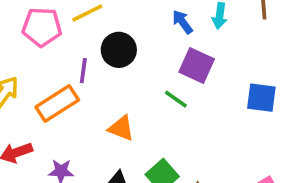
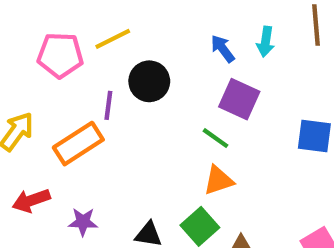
orange triangle: (121, 128) -> (218, 180), moved, turned -40

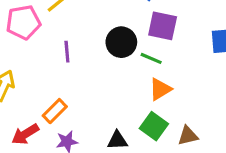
black circle: (149, 81) -> (121, 42), moved
orange rectangle: (78, 144) -> (55, 111), moved, size x0.7

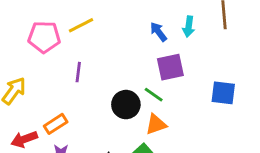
purple square: (163, 26) -> (170, 67), turned -36
black circle: (121, 42) -> (126, 105), moved

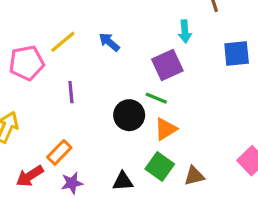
cyan arrow: (189, 27) -> (185, 31), moved
blue arrow: (158, 32) -> (109, 42), moved
blue square: (223, 93) -> (237, 53), moved

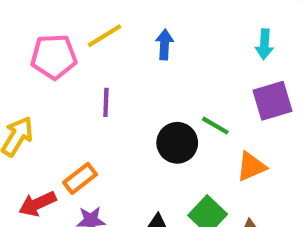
blue arrow: (109, 42) -> (165, 44), turned 45
purple square: (167, 65) -> (273, 101), moved
orange triangle: (166, 129) -> (251, 167), moved

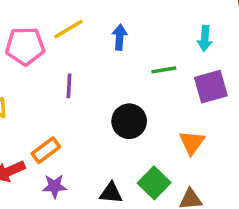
green line: (215, 126) -> (164, 70), moved, turned -40
orange triangle: (251, 167) -> (192, 142), turned -32

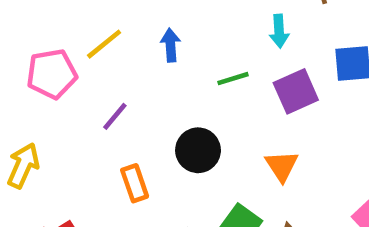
purple line: (69, 86) -> (115, 116), turned 45
orange rectangle: (46, 150) -> (135, 183), moved, turned -64

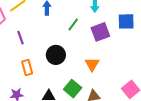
green line: (233, 79) -> (73, 25), turned -40
purple line: (115, 116) -> (20, 38), turned -64

